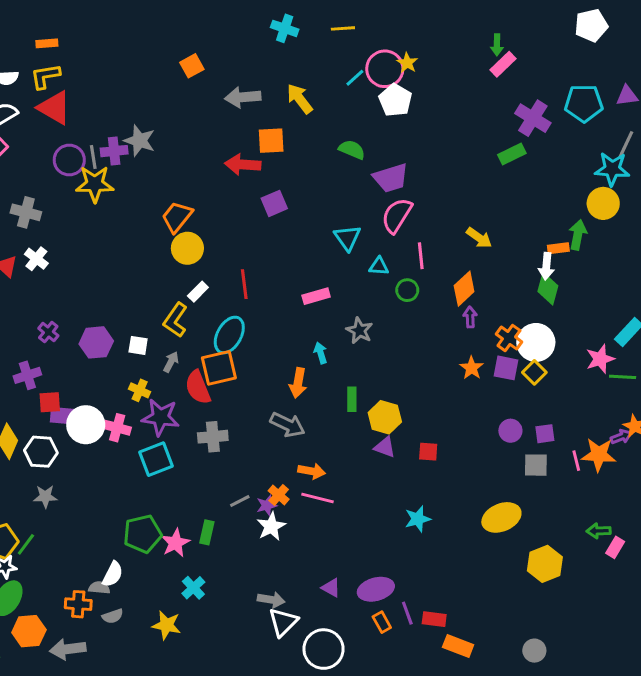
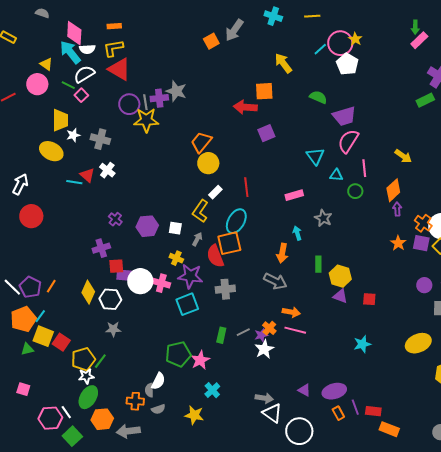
gray arrow: (243, 97) -> (234, 30), moved, turned -50
green rectangle: (207, 532) -> (221, 335), moved
gray semicircle: (99, 588) -> (149, 390), turned -96
white triangle: (283, 622) -> (272, 413), turned -40

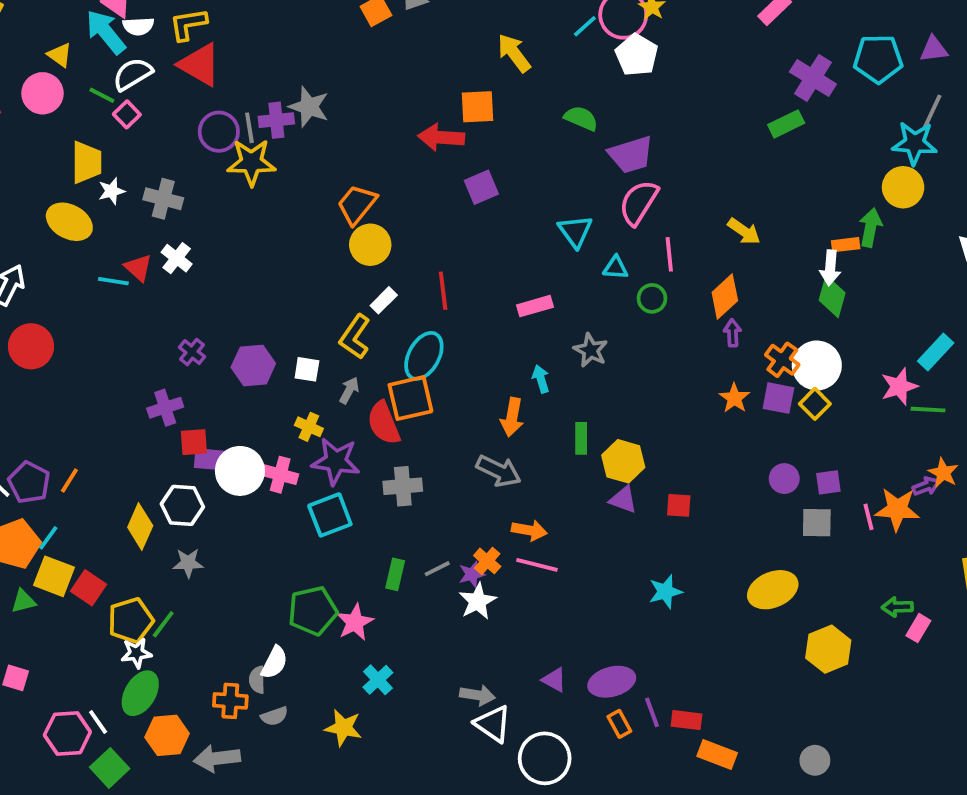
yellow diamond: (88, 292) -> (140, 526), moved

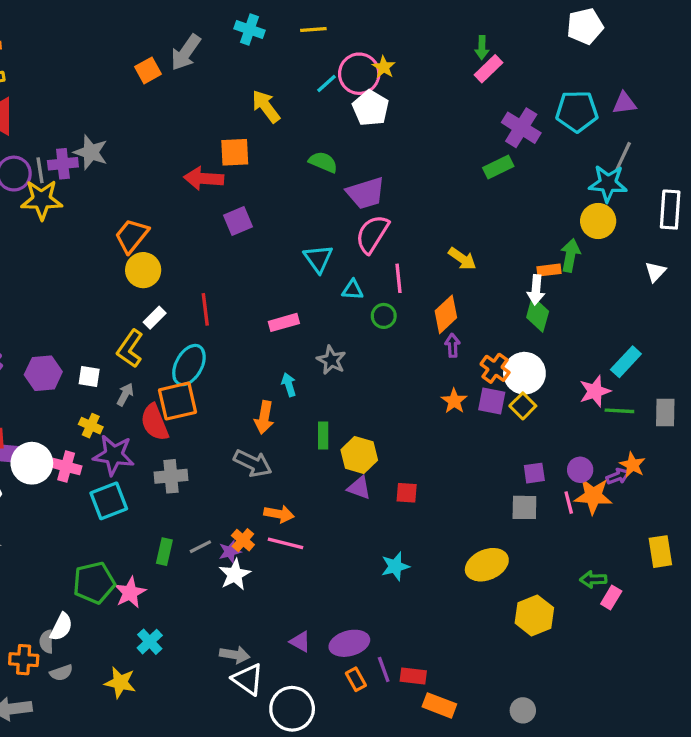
purple circle: (784, 479) -> (580, 470), moved

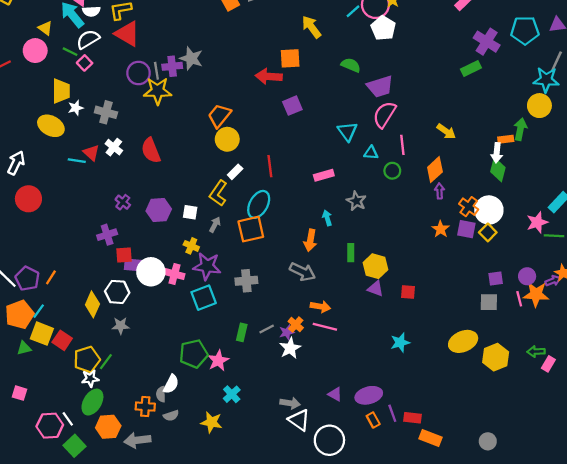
red semicircle: (155, 422) -> (151, 150), moved
yellow hexagon: (534, 615) -> (496, 357), moved

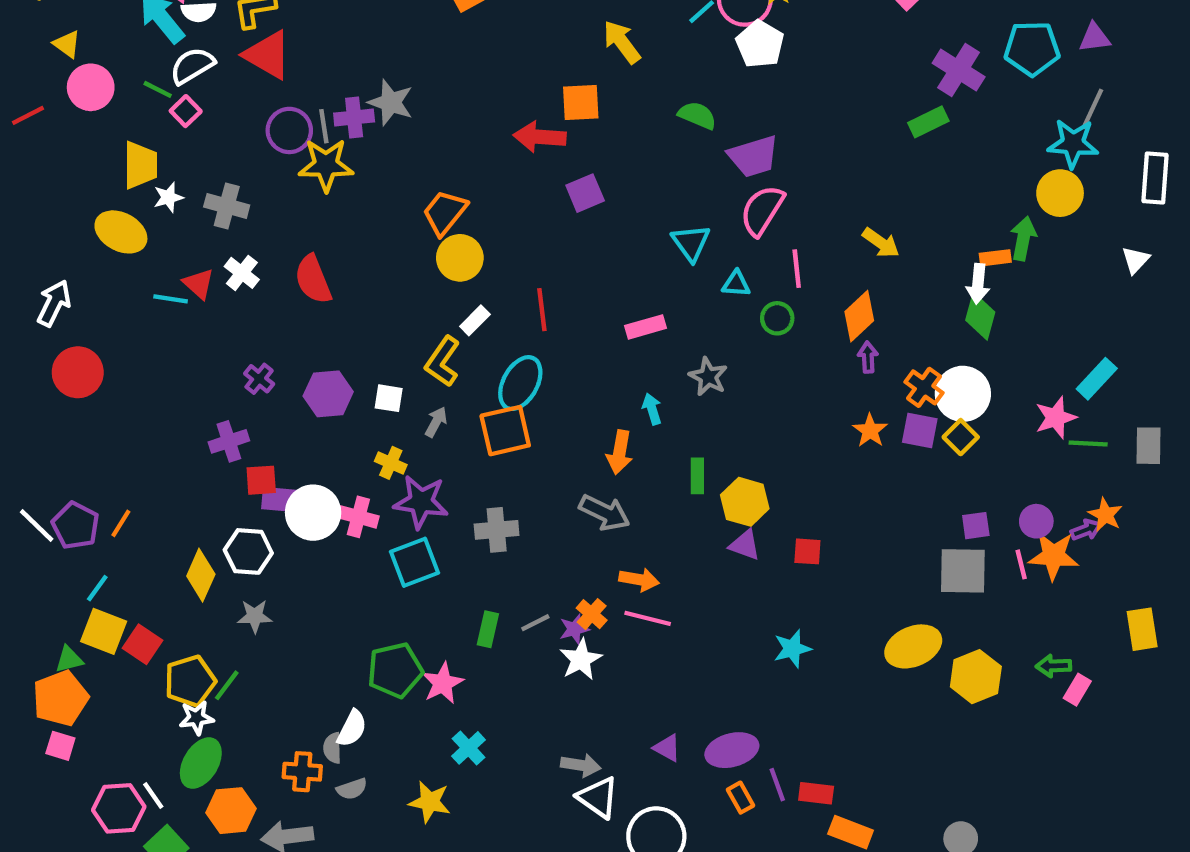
yellow triangle: (45, 28) -> (67, 44), moved
gray square: (489, 302) -> (963, 571), size x1.4
orange pentagon: (19, 314) -> (60, 698), moved

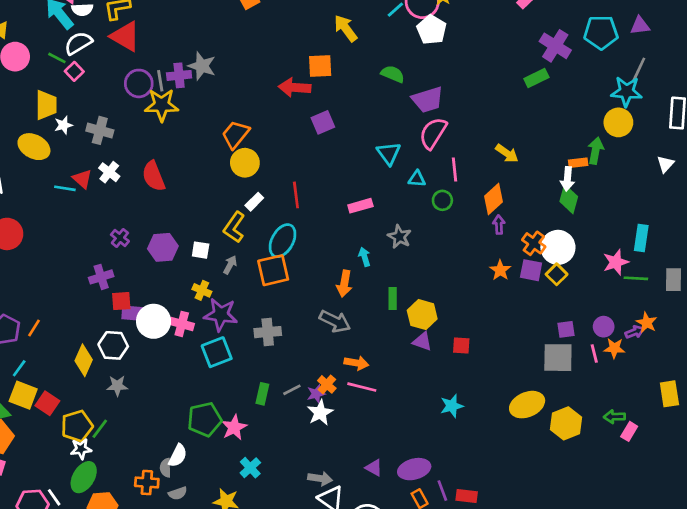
cyan rectangle: (1097, 379) -> (641, 238), turned -35
orange star: (1054, 556) -> (614, 348), size x0.7

